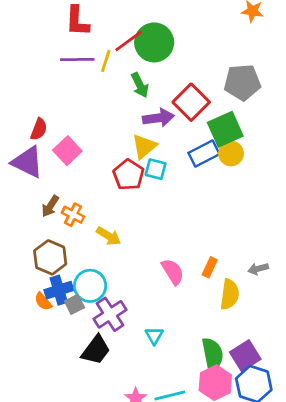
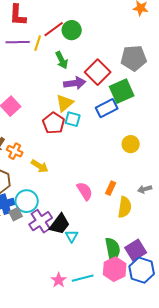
green circle: (154, 42) -> (72, 30), size x0.7
yellow circle: (231, 153) -> (131, 144), moved
black trapezoid: (96, 350) -> (60, 224), moved

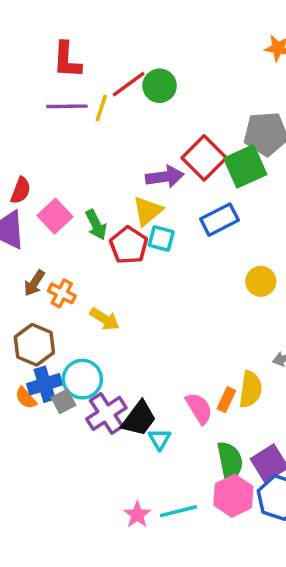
green arrow: (62, 60) -> (96, 225), moved
green square: (122, 91) -> (245, 166), moved
orange rectangle: (111, 188) -> (226, 400), moved
pink semicircle: (85, 191) -> (199, 408), moved

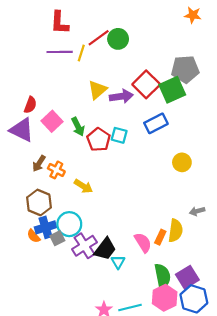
yellow triangle: (148, 211) -> (97, 90), moved

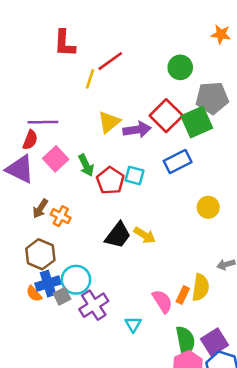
green circle: (118, 39) -> (180, 67), moved
purple line: (60, 52) -> (43, 122), moved
yellow arrow: (83, 186) -> (145, 235), moved
black trapezoid: (105, 249) -> (118, 235), moved

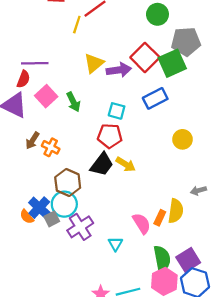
red pentagon: (110, 181) -> (110, 136), moved, turned -30
brown hexagon: (40, 254) -> (68, 183), moved
blue cross: (48, 284) -> (39, 208), turned -30

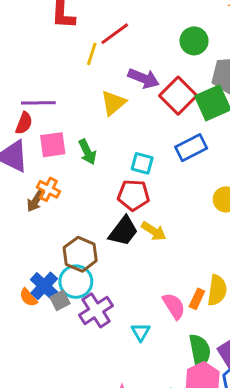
purple arrow: (119, 70) -> (144, 78), moved, turned 30
pink square: (46, 96) -> (53, 145), turned 35
orange cross: (51, 147) -> (48, 189), moved

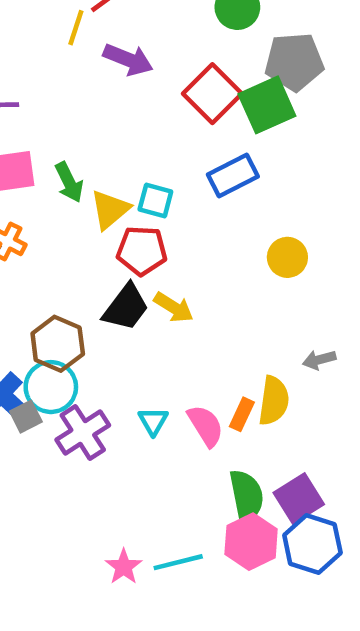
purple arrow: (144, 78) -> (128, 59), moved
yellow triangle: (113, 103) -> (110, 210), moved
cyan triangle: (141, 332) -> (153, 421), moved

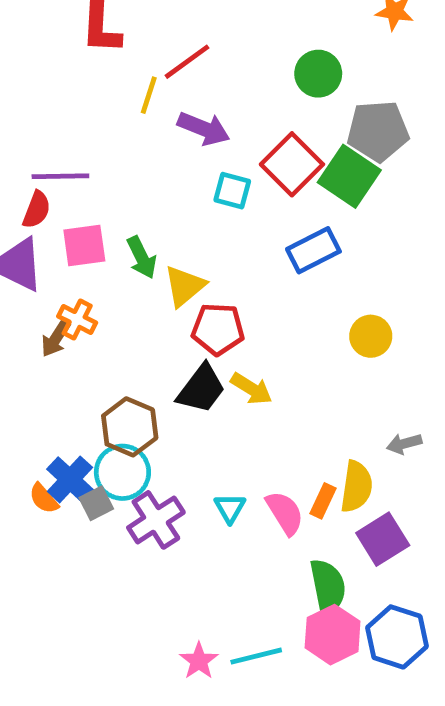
green square: (267, 105) -> (349, 176), turned -32
cyan square: (155, 200) -> (232, 191), moved
purple square: (299, 498) -> (383, 539), moved

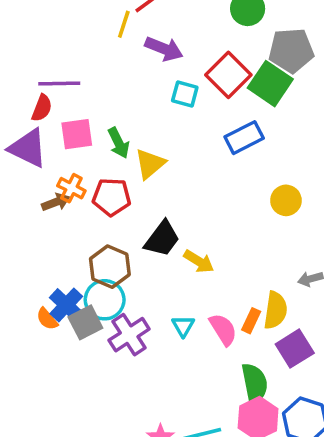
red pentagon: (218, 329) -> (112, 197), moved
brown arrow: (56, 339) -> (56, 202), turned -144
yellow arrow: (251, 389) -> (199, 261), moved
gray square: (96, 503) -> (85, 322), size x1.4

